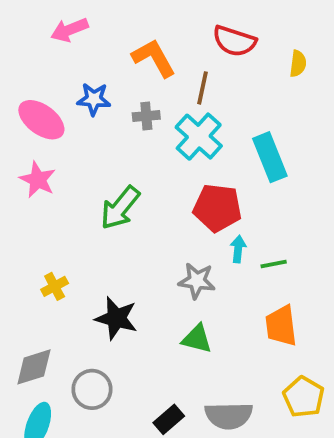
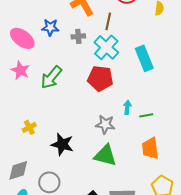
green arrow: (120, 208) -> (51, 77), moved
red pentagon: (217, 208) -> (100, 78), moved
green triangle: (197, 339) -> (105, 155), size x1.4

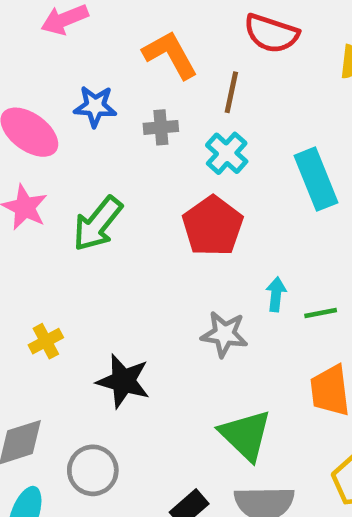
cyan cross: (106, 47) -> (227, 153), size x0.7
red pentagon: (100, 78) -> (213, 226), turned 30
green triangle: (105, 155) -> (245, 435), moved, turned 30

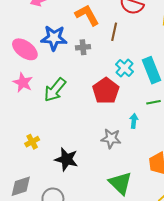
blue star: (95, 106) -> (54, 38), size x1.4
cyan cross: (227, 153) -> (124, 68), moved
green line: (321, 313) -> (154, 102), moved

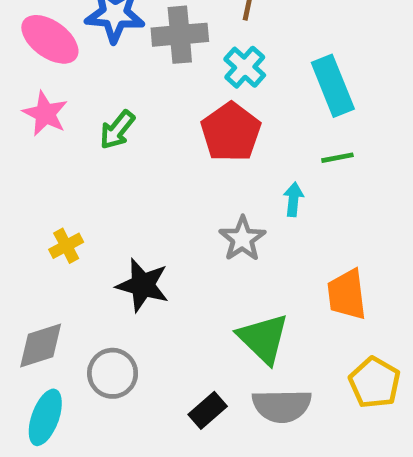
gray cross: (83, 47) -> (180, 35), size x1.6
cyan cross: (124, 68) -> (245, 67), moved
green arrow: (55, 90) -> (117, 130), size x0.7
gray star: (111, 139) -> (242, 239), turned 30

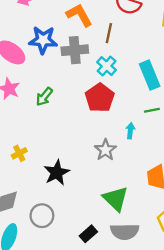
black star: (143, 285) -> (57, 173), turned 30

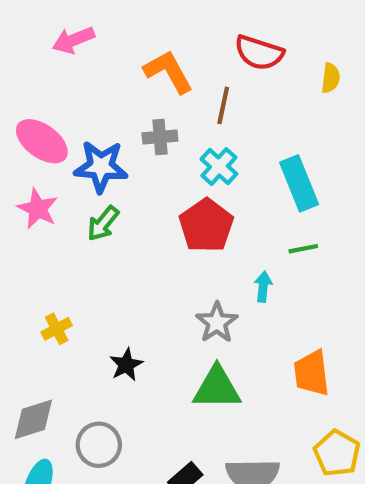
blue star: (43, 40) -> (101, 167), moved
gray cross: (75, 50) -> (160, 137), size x0.7
black star: (57, 173) -> (126, 365), size x0.7
green triangle: (116, 199) -> (217, 388), moved, turned -44

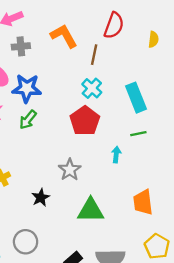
red semicircle: (259, 53) -> (114, 25), turned -88
gray cross: (160, 137) -> (21, 46), moved
gray star: (217, 322) -> (70, 170), moved

